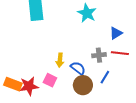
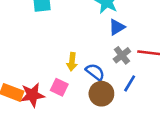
blue triangle: (116, 33) -> (117, 27), moved
gray cross: (99, 55) -> (122, 55), turned -32

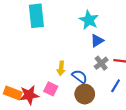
blue line: (130, 83) -> (116, 86), moved

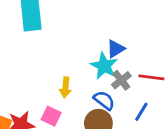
cyan star: (89, 20) -> (104, 66), moved
blue semicircle: (80, 77) -> (104, 100), moved

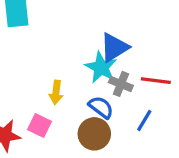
blue triangle: (116, 49) -> (114, 47), size x1.4
gray cross: (121, 80) -> (121, 84), turned -30

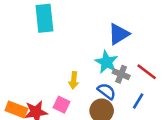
blue triangle: (114, 47) -> (119, 34), moved
red line: (156, 81) -> (147, 72), turned 30

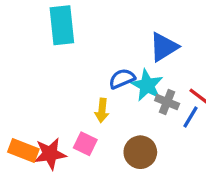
blue semicircle: (106, 91) -> (122, 79), moved, turned -60
blue line: (138, 101) -> (190, 117), moved

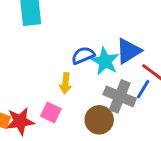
blue triangle: (164, 47) -> (128, 51), moved
gray cross: (167, 102) -> (120, 96), moved, size x1.5

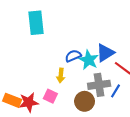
blue line: (143, 89) -> (116, 91), moved
gray cross: (120, 96) -> (99, 85), turned -30

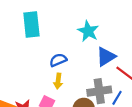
blue semicircle: (73, 56) -> (58, 60), moved
cyan star: (89, 60) -> (88, 31), moved

